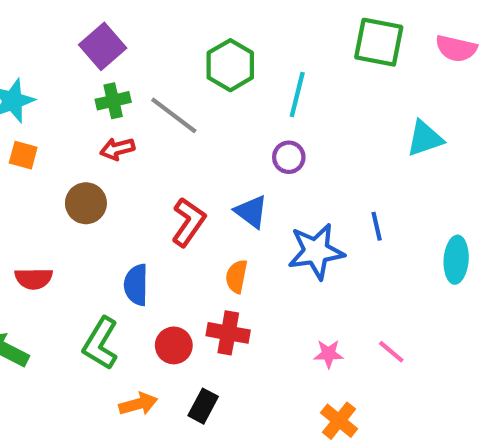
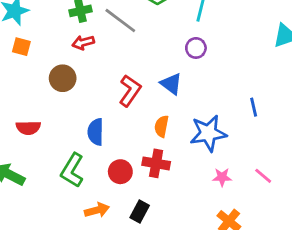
blue line: (377, 226) -> (254, 107), moved
blue star: (316, 251) -> (208, 133), moved

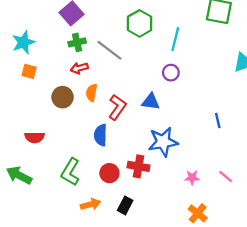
blue triangle: (171, 84) -> (151, 102), turned -30
orange semicircle: (162, 126) -> (92, 93), moved
blue semicircle: (96, 132) -> (101, 135), moved
blue star: (208, 133) -> (163, 142), moved

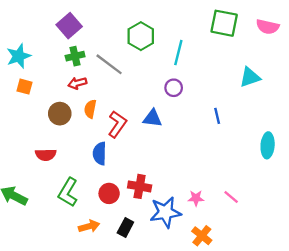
blue line: (218, 121) -> (217, 116), moved
red semicircle: (35, 137) -> (46, 155), moved
blue star: (163, 142) -> (165, 212), moved

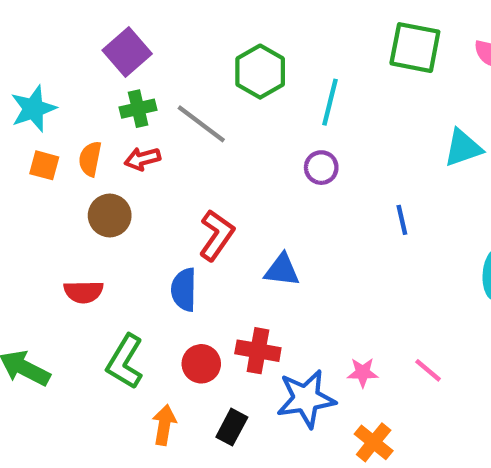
orange semicircle: (90, 109) -> (90, 159), moved
blue triangle: (152, 118) -> (282, 270), moved
orange arrow: (89, 226) -> (164, 425), turned -66

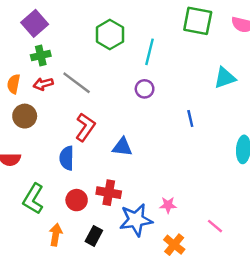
gray line: (201, 124) -> (77, 83), moved
pink line: (428, 370) -> (215, 226), moved

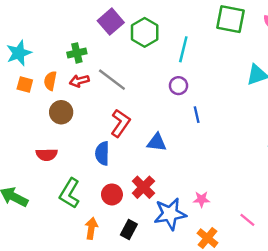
purple square: (35, 23) -> (111, 22), moved
blue line: (190, 119) -> (197, 115), moved
red cross: (109, 193) -> (143, 187), turned 35

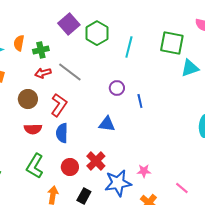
green square: (230, 19) -> (172, 43), moved
orange semicircle: (50, 81) -> (19, 43), moved
purple circle: (178, 86) -> (117, 88), moved
red L-shape: (120, 123) -> (59, 105), moved
red semicircle: (47, 155) -> (33, 129), moved

